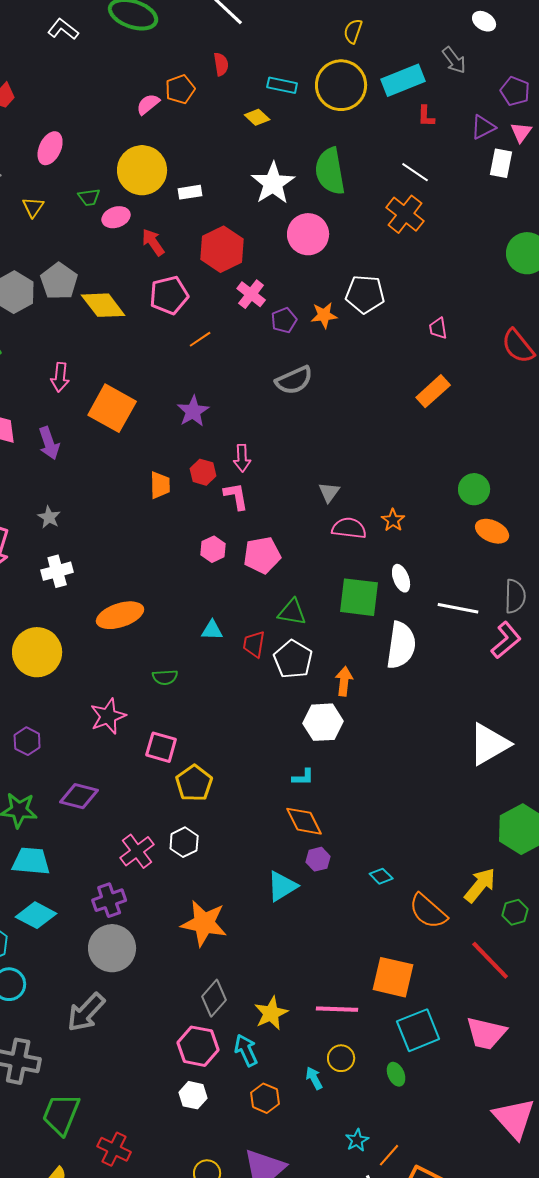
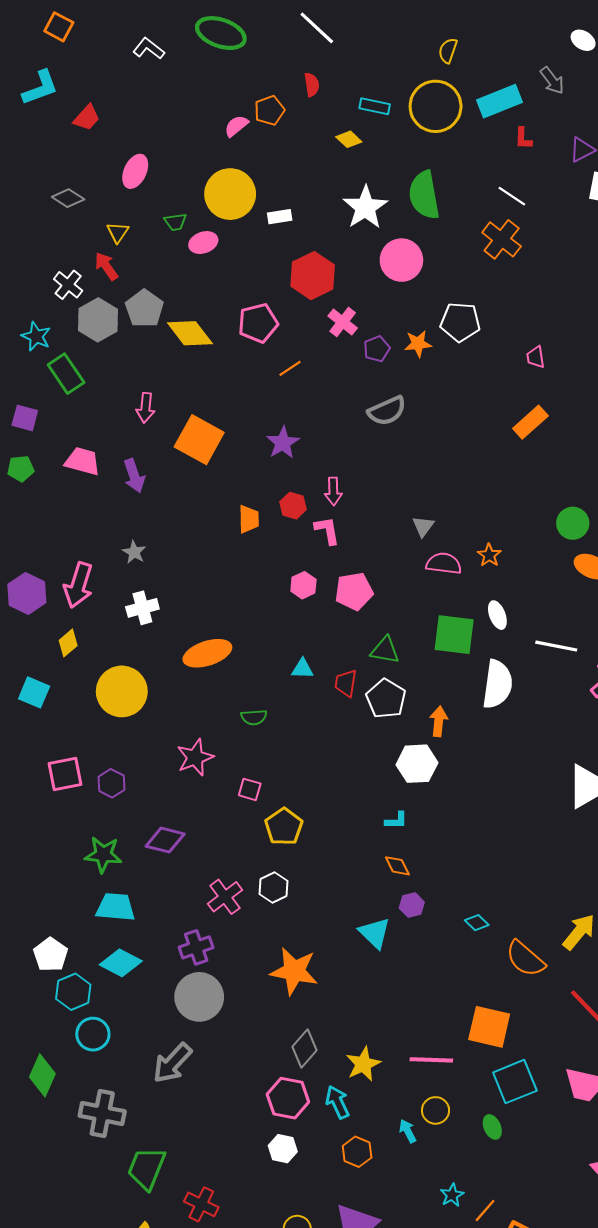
red arrow: (153, 242) -> (106, 266), moved
pink square: (161, 747) -> (250, 789), size x0.7
orange diamond: (304, 821) -> (397, 866), size x0.7
cyan triangle: (282, 886) -> (375, 933), turned -44

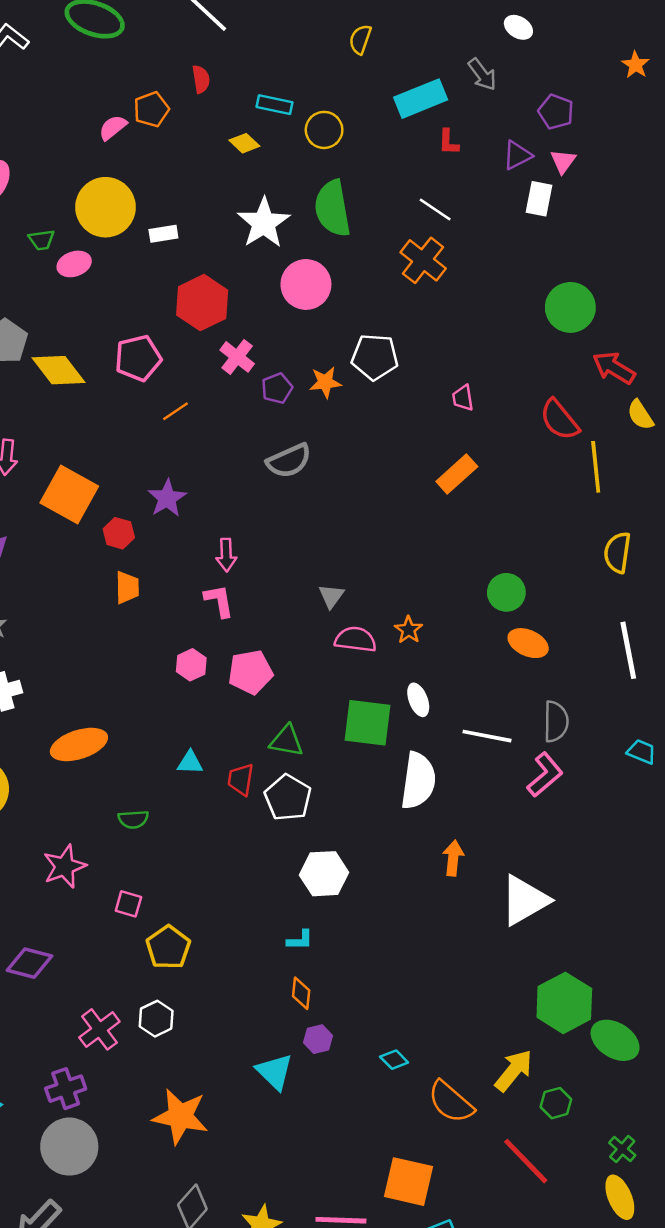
yellow circle: (436, 106) -> (324, 130), moved, size x0.6
red hexagon: (293, 506) -> (119, 533), moved
orange arrow: (439, 721) -> (453, 858), moved
orange diamond: (397, 866) -> (301, 993), turned 32

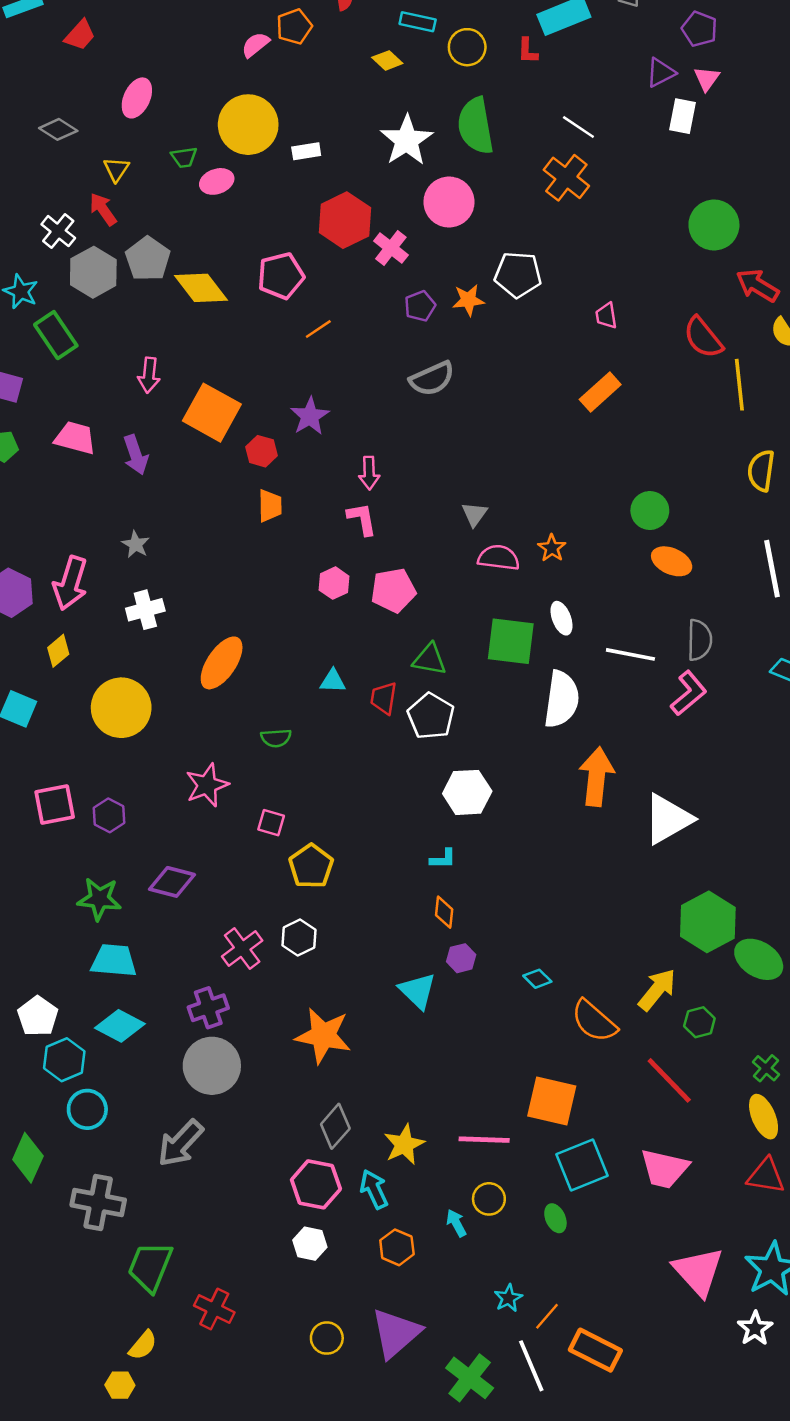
red L-shape: (448, 142) -> (528, 51), moved
pink cross: (237, 357) -> (391, 248), moved
orange ellipse: (79, 744) -> (222, 663), turned -38
orange arrow: (453, 858) -> (597, 777), size x1.6

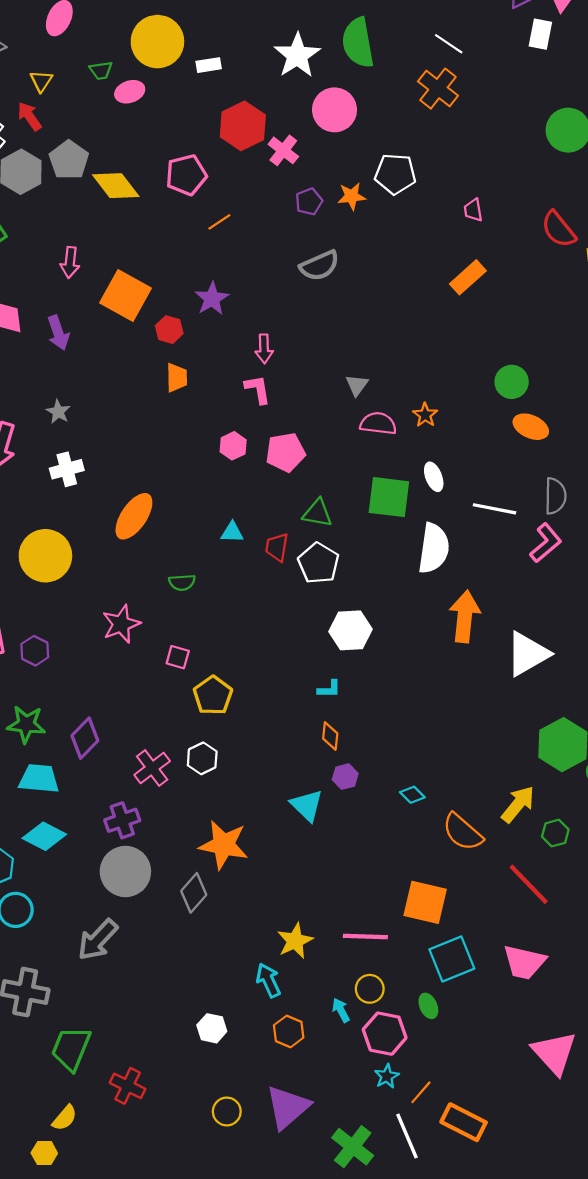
purple diamond: (172, 882) -> (85, 738), moved, turned -60
gray diamond: (335, 1126) -> (194, 893), moved
pink hexagon: (316, 1184) -> (385, 1034), moved

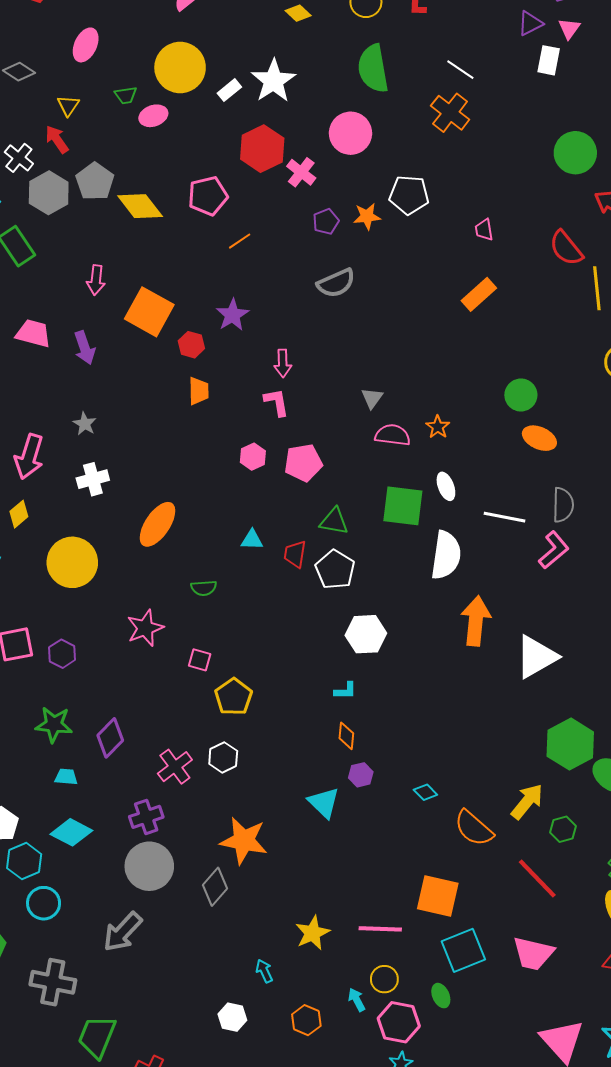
white star: (297, 55) -> (274, 81), moved
white rectangle: (209, 65) -> (229, 90), turned -30
cyan trapezoid: (39, 779) -> (66, 777), size x0.6
cyan arrow: (268, 980) -> (264, 971), moved, size x0.7

